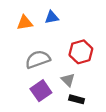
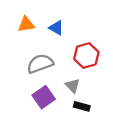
blue triangle: (52, 17) -> (56, 28), moved, turned 40

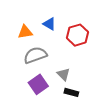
orange triangle: (26, 24) -> (25, 32), moved
red hexagon: (86, 56) -> (78, 35), moved

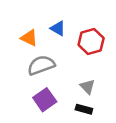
orange triangle: (25, 32) -> (29, 38), turned 35
gray triangle: (63, 74) -> (88, 87), moved

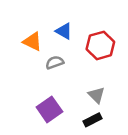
gray semicircle: (41, 65) -> (55, 62), moved, size x0.6
black rectangle: (84, 109) -> (93, 120), turned -42

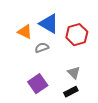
blue triangle: (64, 31) -> (49, 24), size x1.5

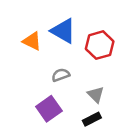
gray semicircle: (42, 48) -> (61, 75), moved

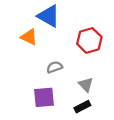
blue triangle: (63, 31) -> (49, 16), moved
purple square: (49, 109) -> (44, 97), turned 30

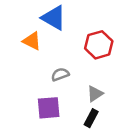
gray triangle: (86, 85) -> (95, 94), turned 42
black rectangle: (82, 107) -> (91, 118), turned -35

